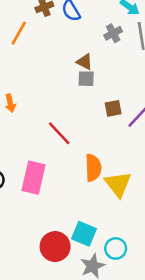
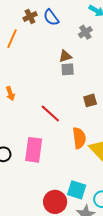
brown triangle: (85, 62) -> (65, 56), turned -40
brown square: (113, 108) -> (90, 100), moved

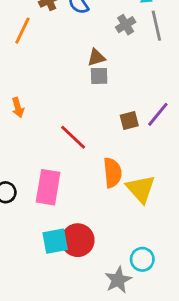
cyan square: (77, 190) -> (55, 241), moved, turned -30
red circle: (55, 202) -> (78, 240), moved

